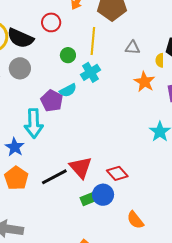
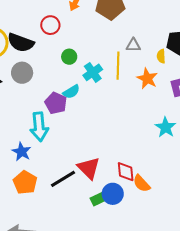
yellow line: (93, 41) -> (118, 66), moved
red diamond: (117, 173) -> (126, 172), turned 40
orange semicircle: (135, 220) -> (142, 183), moved

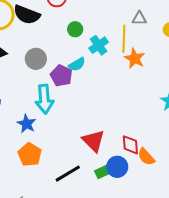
gray circle: (22, 73) -> (36, 59), moved
orange star: (147, 79) -> (135, 58), moved
black line: (63, 179) -> (68, 174), moved

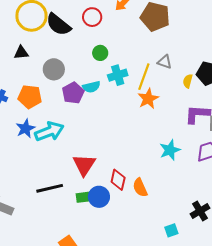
cyan arrow: (44, 99) -> (49, 131), moved, turned -124
orange pentagon: (30, 155) -> (30, 97), moved, turned 30
orange semicircle: (146, 157) -> (140, 188), moved

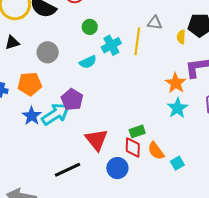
purple pentagon: (73, 93) -> (72, 100), moved
orange star: (148, 99) -> (176, 83), moved
green rectangle: (84, 197) -> (137, 131), moved
cyan square: (171, 230) -> (177, 163), moved

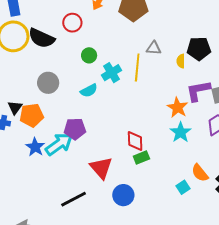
black triangle: (12, 42) -> (15, 108), moved, turned -35
purple pentagon: (72, 100) -> (75, 129), turned -30
red diamond: (133, 148) -> (135, 141), moved
orange semicircle: (156, 151) -> (200, 173), moved

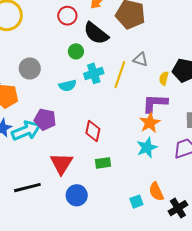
black semicircle: (42, 38) -> (96, 33), moved
purple L-shape: (198, 91) -> (155, 103), moved
red diamond: (135, 141) -> (93, 131), moved

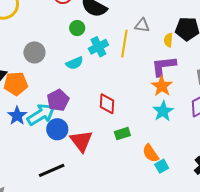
purple pentagon: (45, 119) -> (58, 100), turned -30
orange semicircle: (156, 192) -> (151, 153), moved
blue circle: (77, 195) -> (57, 129), moved

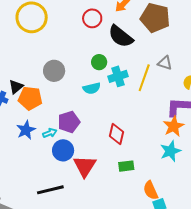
green circle: (77, 28) -> (99, 62), moved
cyan arrow: (41, 114) -> (50, 133), size x0.5

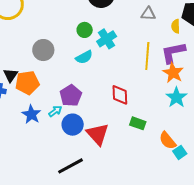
yellow line: (144, 78) -> (147, 56), moved
green rectangle: (126, 166) -> (138, 123), turned 42

